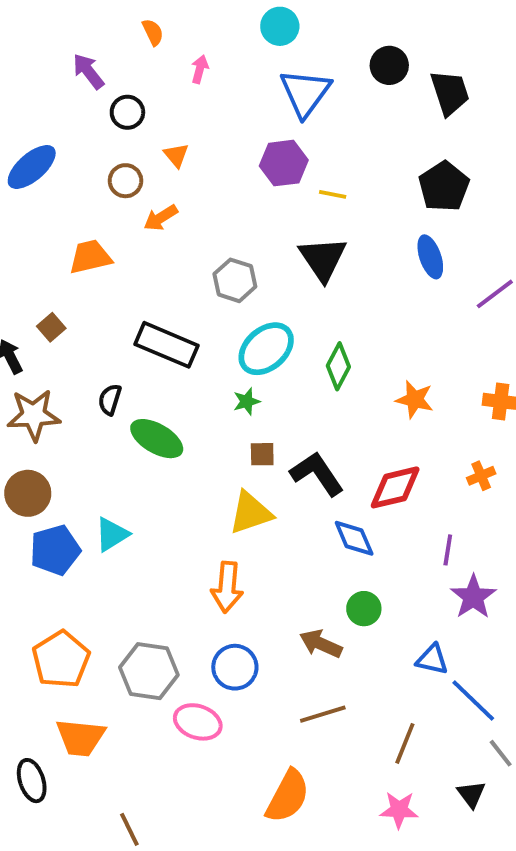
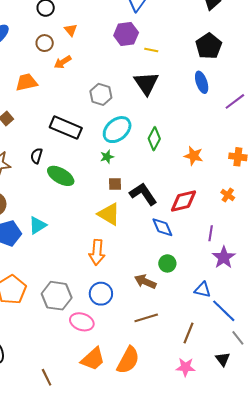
orange cross: (481, 476) -> (228, 195), turned -32
yellow triangle: (251, 513) -> (109, 214), turned 50
orange trapezoid: (81, 738) -> (93, 359), moved, turned -48

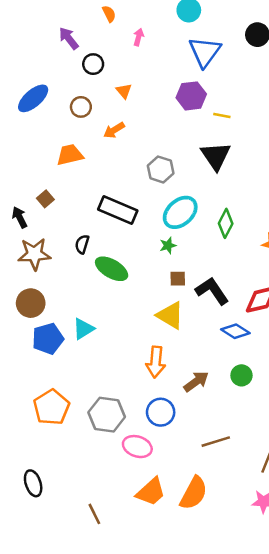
brown circle: (45, 43) -> (81, 107), moved
blue diamond: (162, 227) -> (235, 331), turned -35
brown arrow: (145, 282) -> (196, 382), moved, turned 120

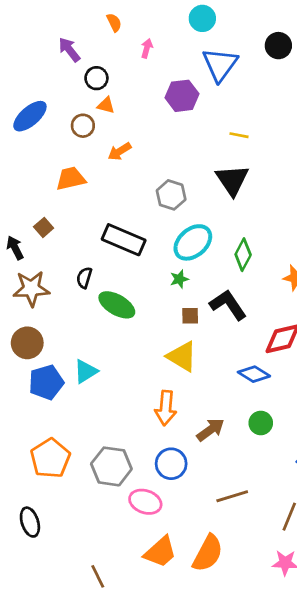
orange triangle: (124, 91) -> (106, 105), moved, turned -35
purple hexagon: (191, 96) -> (182, 96), moved
black L-shape: (212, 291) -> (228, 305), moved
black ellipse: (33, 483) -> (30, 522), moved

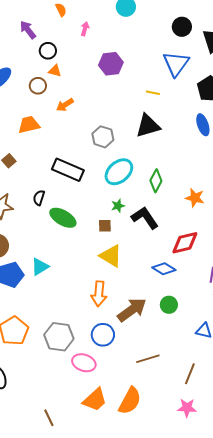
blue triangle: (220, 65) -> (176, 64), moved
black triangle: (232, 180) -> (148, 126), turned 48
green star: (179, 279) -> (118, 206), moved
brown square: (190, 316) -> (105, 226), moved
brown arrow: (211, 430) -> (132, 310), size x1.4

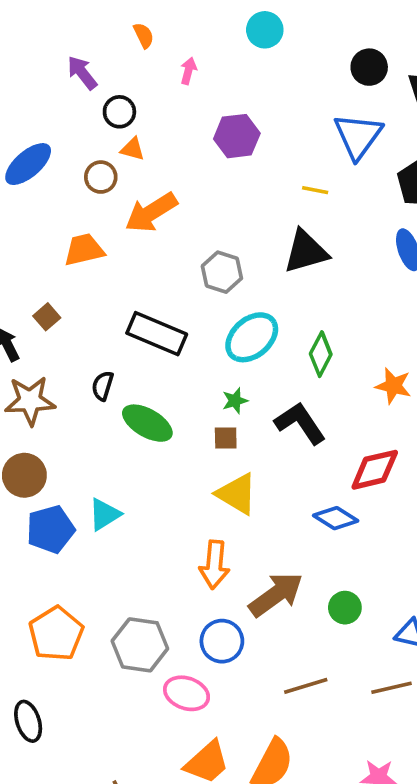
orange arrow: (65, 105) -> (151, 212), size x1.6
green star: (118, 206) -> (235, 401), moved
green circle: (169, 305) -> (345, 608), moved
brown line: (190, 374) -> (392, 688), moved, turned 55

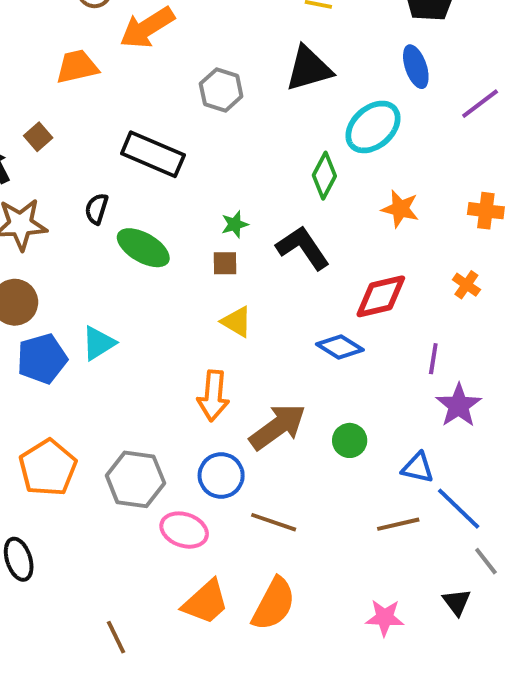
cyan ellipse: (252, 337) -> (373, 127), moved
yellow triangle: (237, 494) -> (237, 322), size x0.7
brown line: (306, 686) -> (274, 522), moved, turned 36

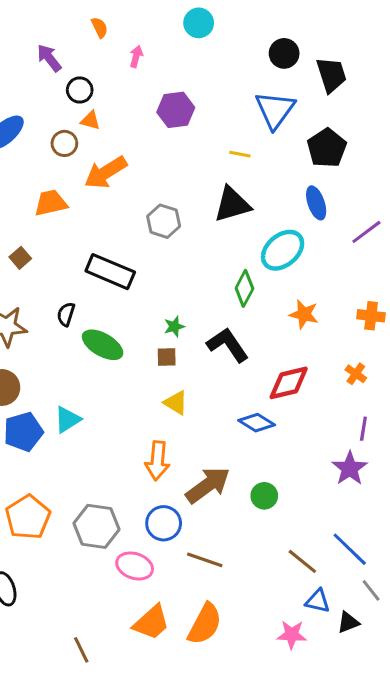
purple line: (433, 359) -> (363, 429), moved
blue triangle: (418, 468) -> (318, 601), moved
brown line: (398, 524) -> (302, 561), turned 52
black triangle: (457, 602) -> (348, 622), turned 45

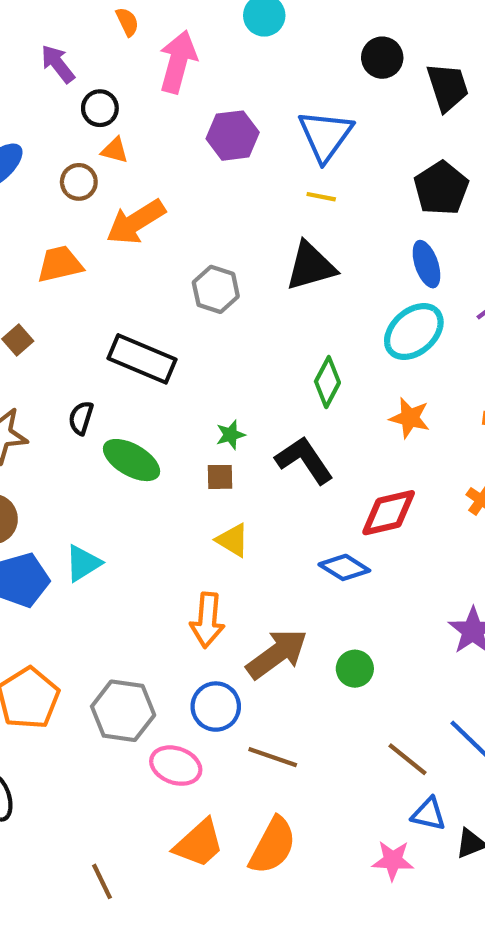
pink arrow: (136, 56) -> (178, 62), size x2.0
blue triangle: (275, 110) -> (325, 136), moved
cyan ellipse: (283, 250) -> (414, 332), moved

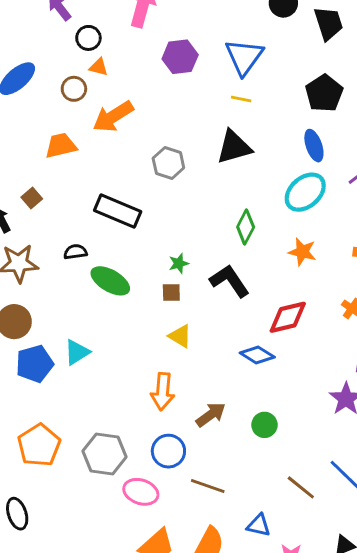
black semicircle: (81, 418) -> (75, 252), turned 65
brown arrow: (277, 654) -> (211, 415), size x0.7
blue triangle: (429, 814) -> (259, 525), moved

